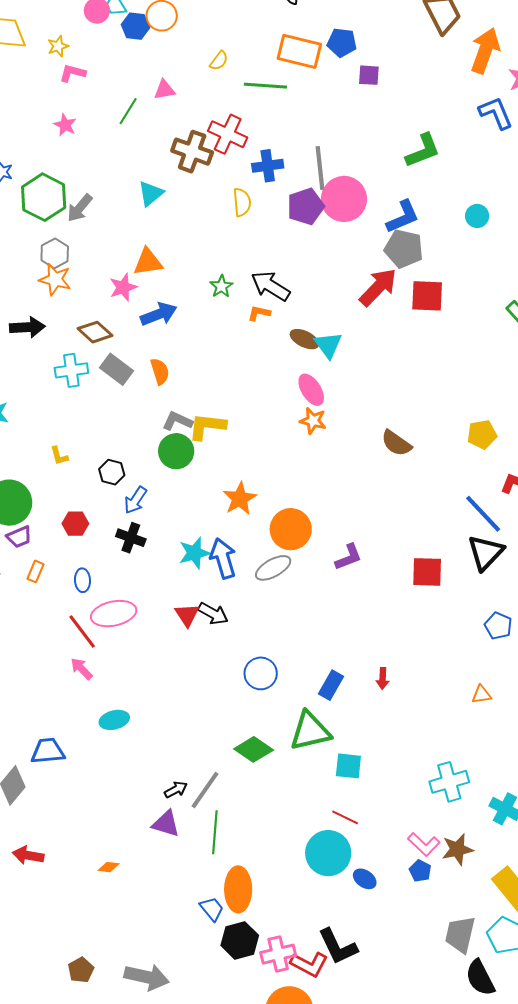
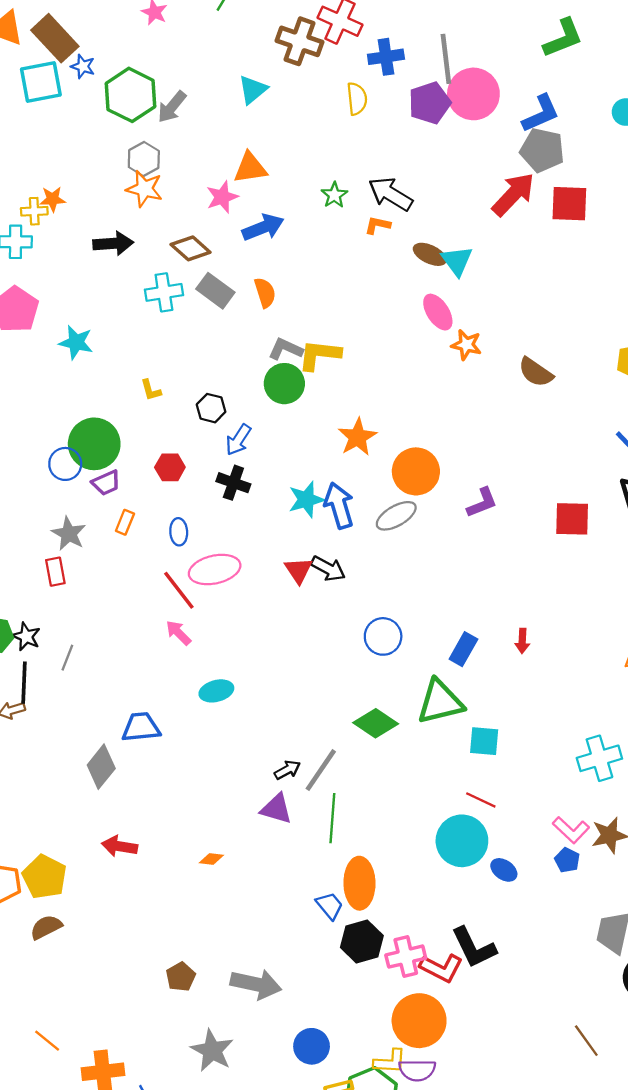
orange star: (313, 421) -> (466, 345), moved

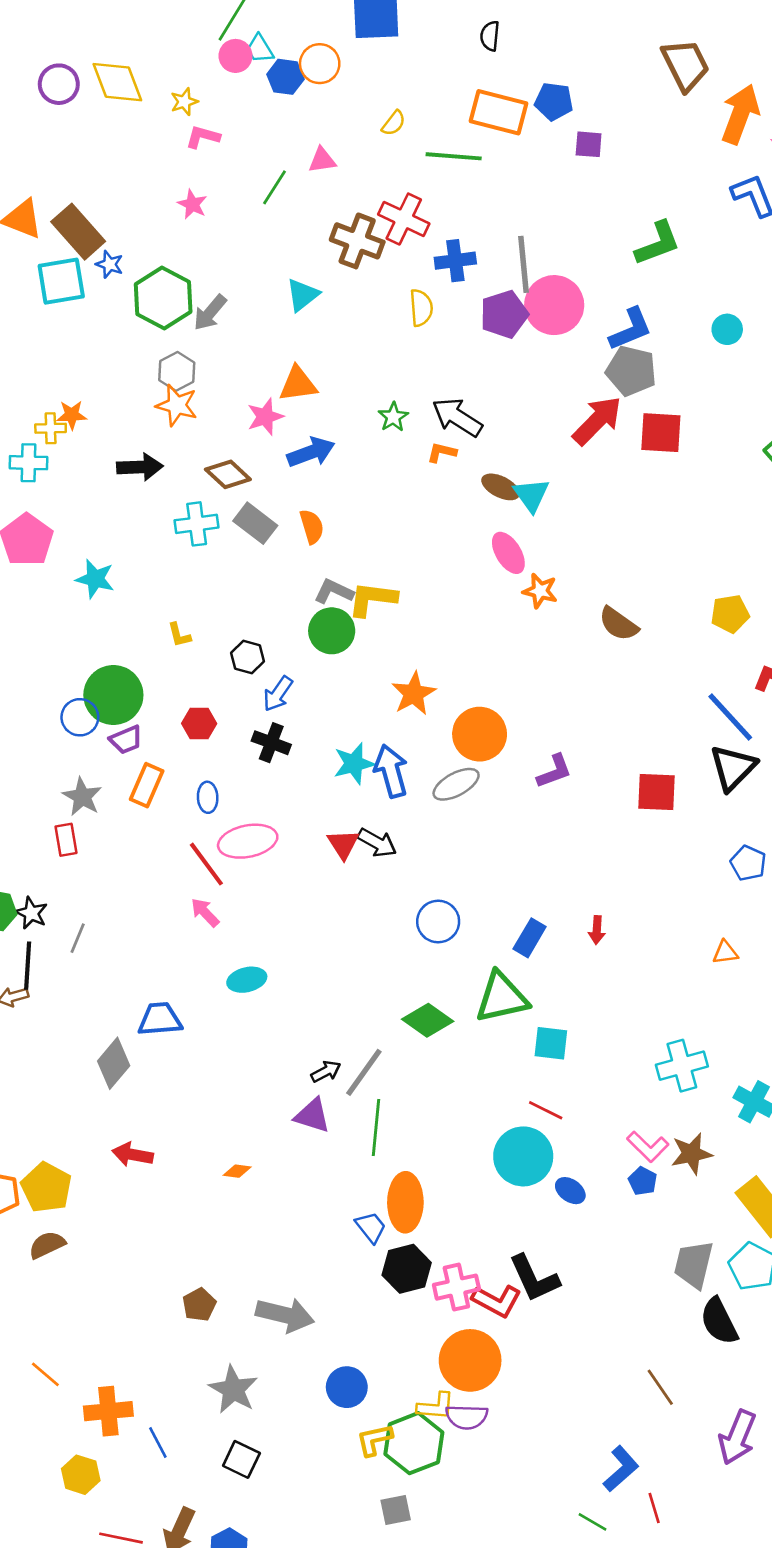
orange rectangle: (125, 522) -> (147, 785), size x1.5

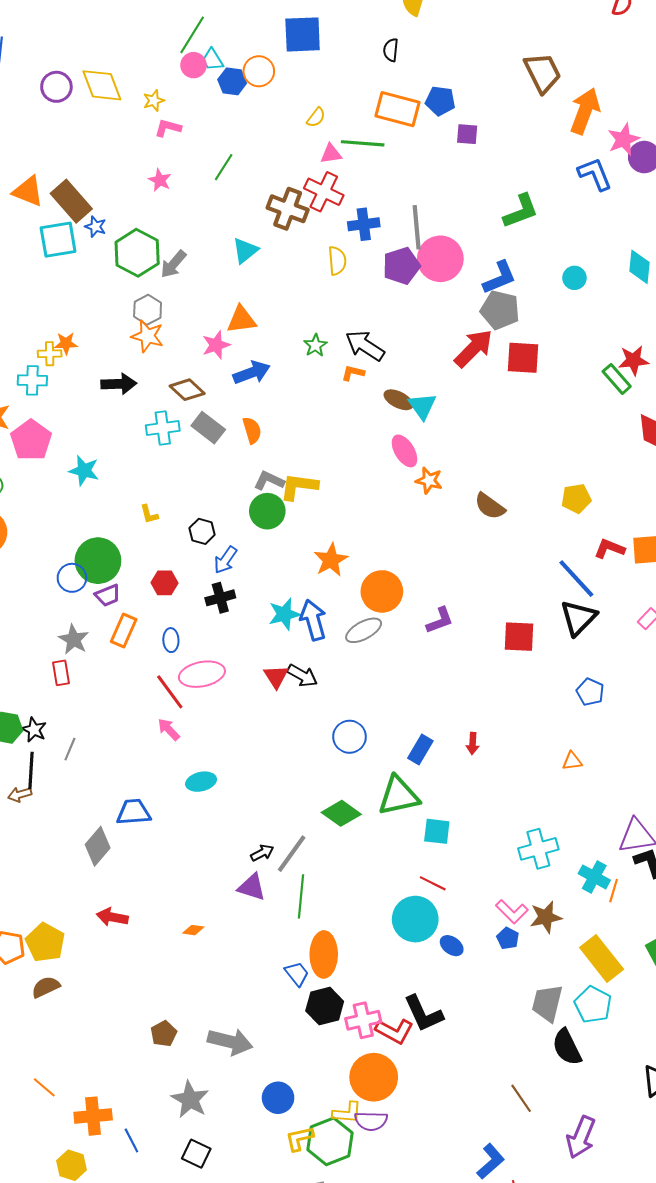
pink triangle: (322, 160) -> (331, 154), moved
black cross: (271, 743) -> (220, 598), turned -36

